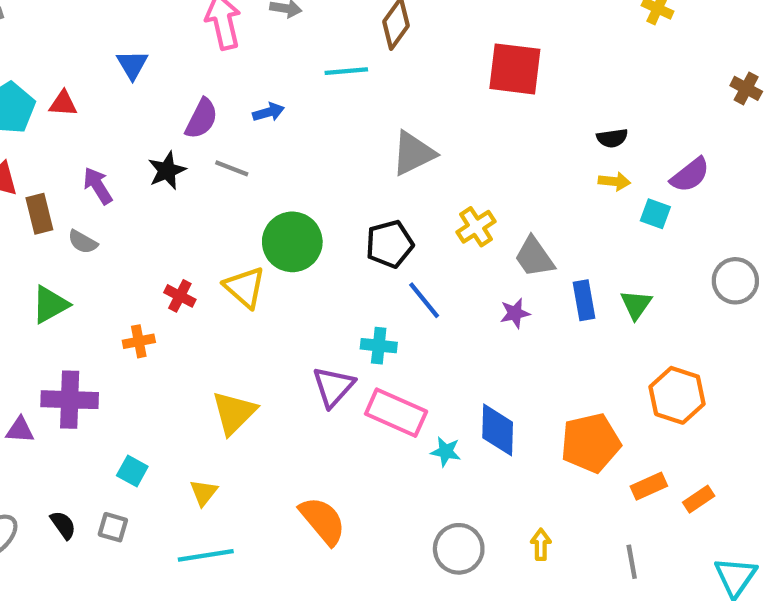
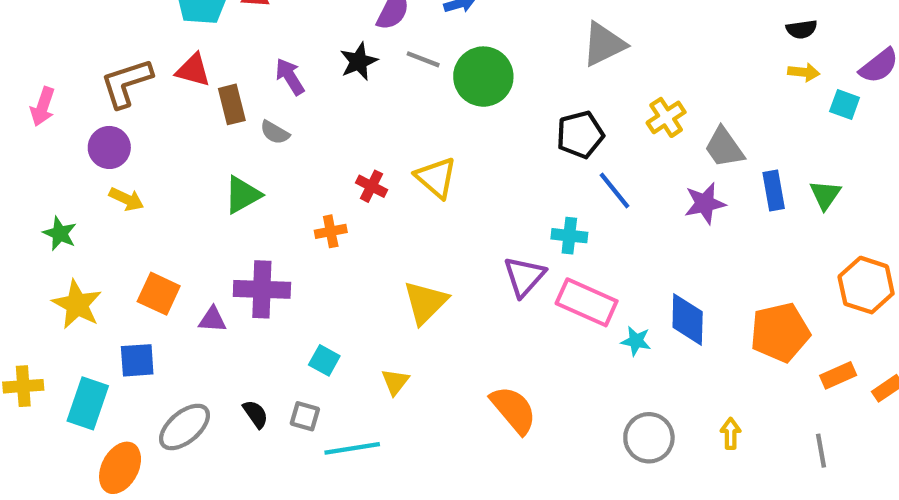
green circle: (292, 242) -> (483, 77), moved
purple star: (515, 313) -> (705, 203), size x1.4
cyan line: (206, 555) -> (352, 448), moved

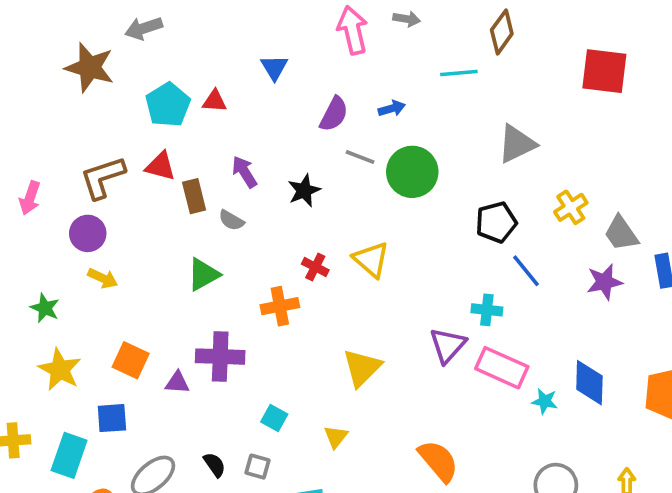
black star: (359, 61) -> (304, 191), moved
orange cross: (331, 231) -> (280, 306), size x1.4

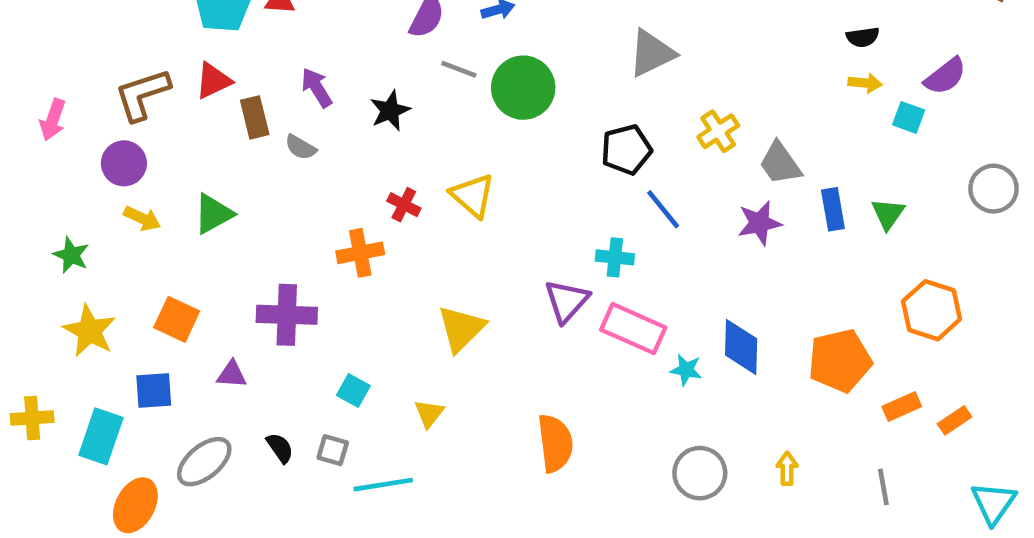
red triangle: (160, 166) -> (213, 81), turned -40
green triangle: (203, 274) -> (213, 214), moved
purple triangle: (177, 383) -> (232, 374), moved
orange semicircle: (438, 461) -> (555, 443), turned 33

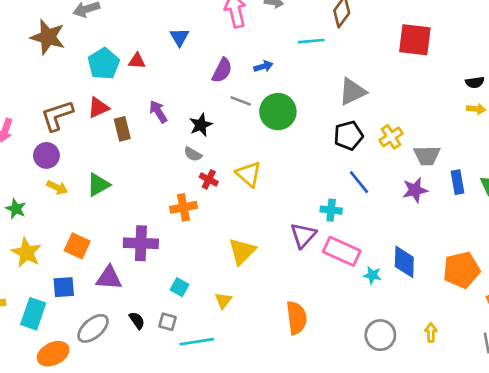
gray semicircle: (301, 147) -> (193, 154), moved
black pentagon: (626, 150) -> (348, 136), moved
gray trapezoid: (780, 163) -> (427, 155), turned -56
purple triangle: (232, 374) -> (109, 278), size x1.5
orange ellipse: (135, 505) -> (53, 354), turned 36

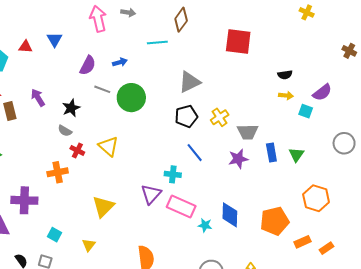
red triangle: (137, 61) -> (25, 47), moved

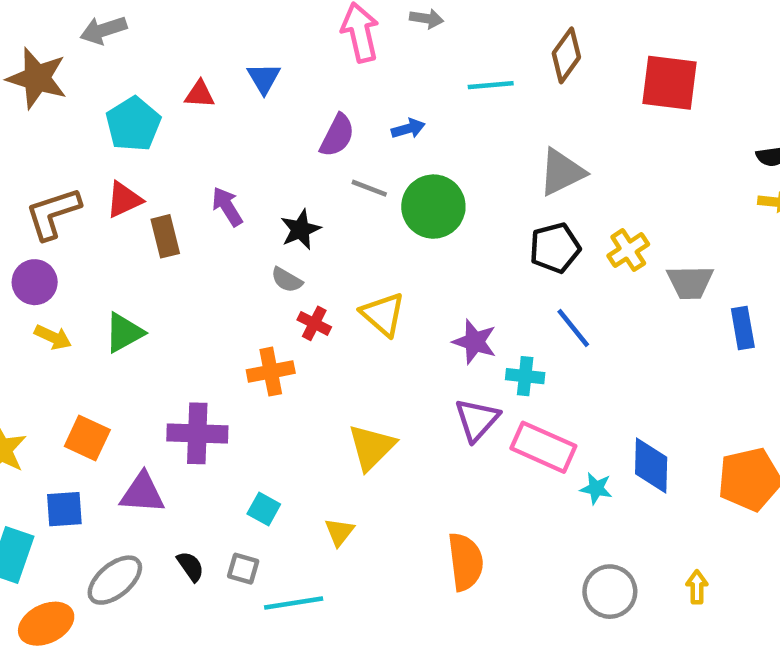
brown diamond: (181, 20) -> (566, 55), moved
purple star: (238, 159) -> (475, 342), moved, turned 30

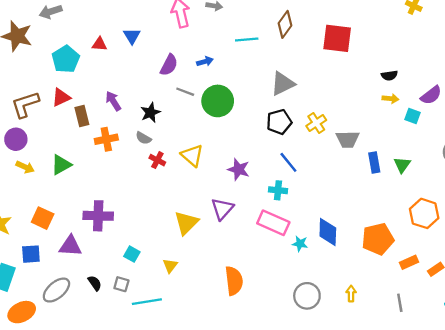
orange cross: (271, 372) -> (106, 139), moved
cyan cross: (525, 376) -> (278, 190), moved
purple triangle: (477, 420) -> (222, 209), moved

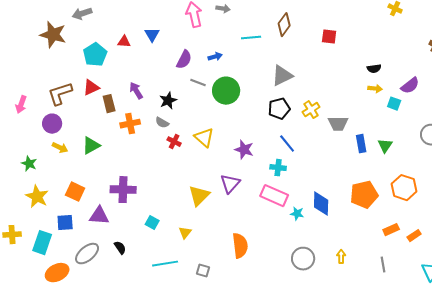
red square: (337, 38) -> (329, 37), size x0.6
orange pentagon: (378, 239) -> (364, 195), moved
gray square: (121, 284) -> (203, 271), moved

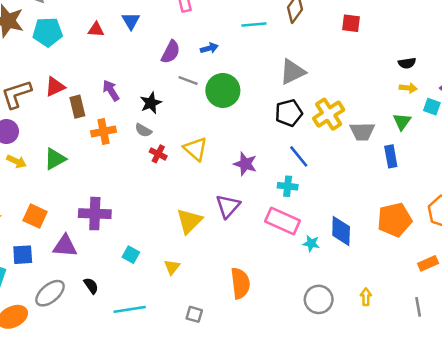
cyan pentagon: (95, 55) -> (48, 32), moved, turned 30
yellow cross: (311, 110) -> (329, 114), size x1.4
green triangle: (385, 146) -> (402, 122), moved
cyan line: (165, 264) -> (130, 309), moved

